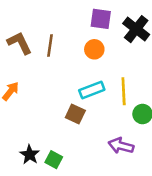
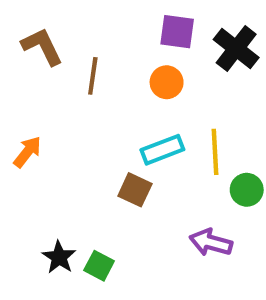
brown L-shape: (19, 43) -> (42, 46), moved

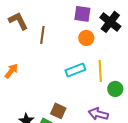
orange circle: (167, 82) -> (86, 38), moved
brown square: (135, 190) -> (58, 111), moved

